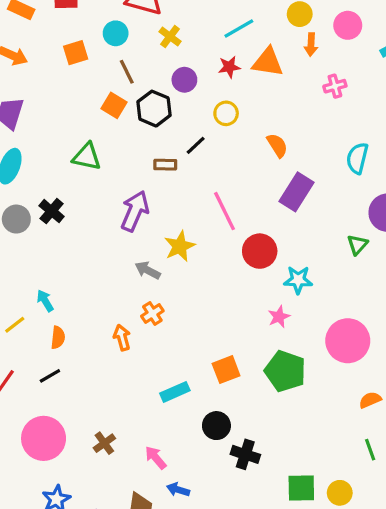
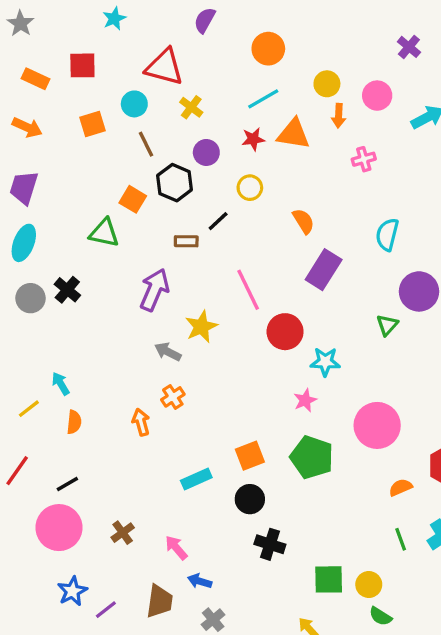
orange square: (114, 105) -> (133, 199), moved
black line: (50, 376) -> (67, 484), moved
black circle: (216, 426) -> (250, 499), moved

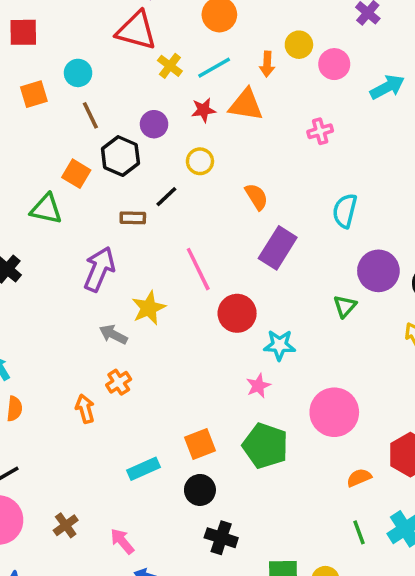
red triangle: (164, 67) -> (136, 31), moved
yellow circle: (327, 84) -> (299, 45), moved
yellow cross: (191, 107) -> (170, 66), moved
orange arrow: (339, 116) -> (267, 64), moved

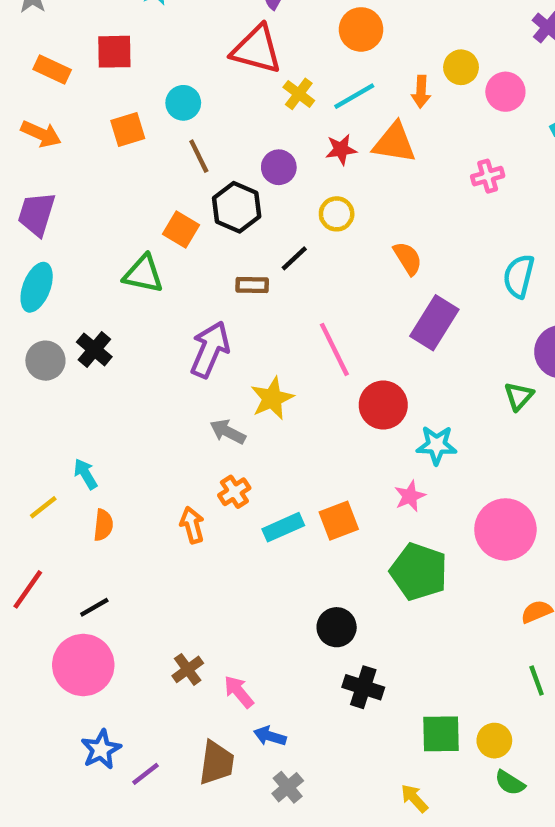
orange square: (200, 444) -> (339, 521), moved
cyan rectangle: (143, 469) -> (283, 527), moved
brown cross: (66, 525) -> (188, 669), moved

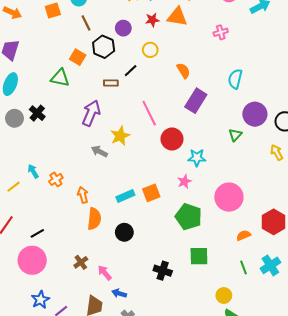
orange cross: (234, 492) -> (56, 179), moved
orange semicircle: (103, 525) -> (94, 219), moved, size x1.5
black circle: (337, 627) -> (124, 232), moved
green square: (441, 734) -> (199, 256), moved

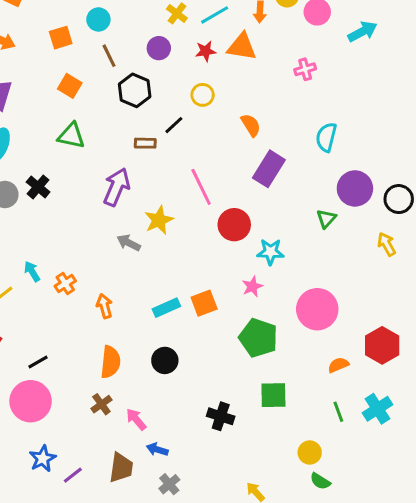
purple circle: (123, 28) -> (159, 48), moved
orange square: (78, 57) -> (70, 86), moved
orange semicircle: (94, 219) -> (111, 362), moved

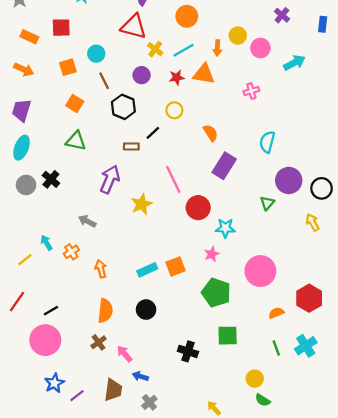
gray arrow: (129, 243) -> (87, 221), moved

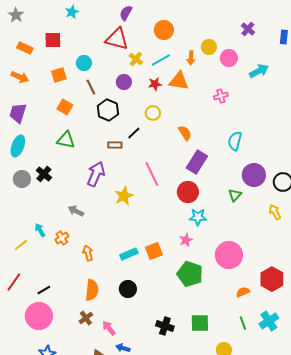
red circle: (198, 208) -> (188, 192), moved
green square: (228, 336) -> (200, 323), moved

